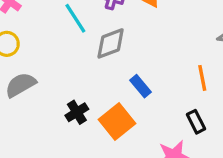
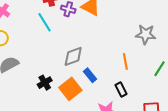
gray diamond: (111, 43) -> (73, 56), moved
blue rectangle: (141, 86) -> (90, 75), moved

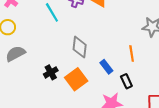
gray diamond: (73, 56) -> (80, 47), turned -65
blue rectangle: (90, 75) -> (106, 67), moved

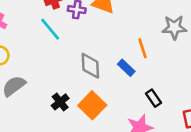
orange line: (132, 53) -> (143, 48), moved
blue rectangle: (106, 67) -> (126, 68), moved

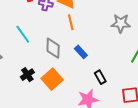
cyan line: (50, 29) -> (23, 34), moved
orange line: (143, 48) -> (71, 22), moved

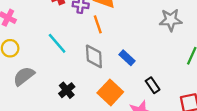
orange line: (71, 22) -> (98, 24), moved
orange square: (52, 79) -> (110, 92), moved

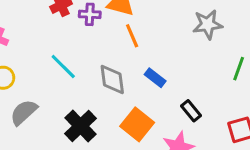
orange line: (98, 24) -> (132, 36), moved
black cross: (67, 90) -> (81, 126), size x1.5

